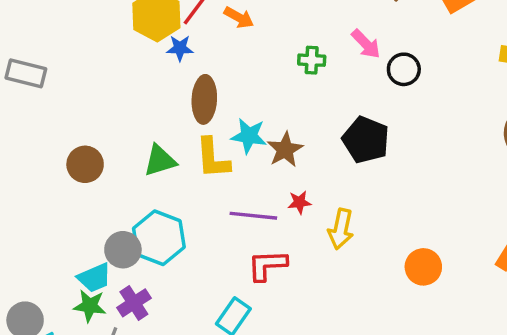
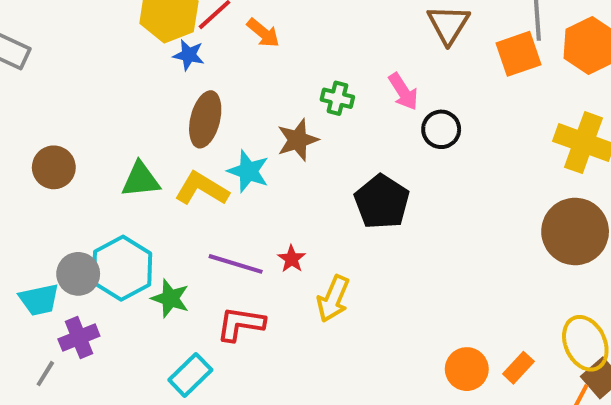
brown star: (285, 150) -> (298, 140), moved
yellow L-shape: (213, 158) -> (202, 189), turned 114
red star: (299, 202) -> (292, 259), turned 30
orange circle: (423, 267) -> (467, 369), moved
green star: (90, 306) -> (170, 298), moved

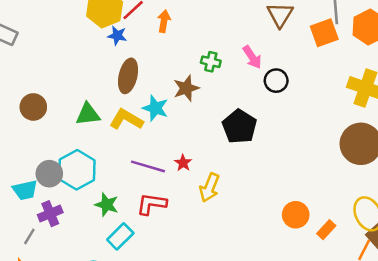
orange arrow: (263, 33) -> (164, 21), turned -120
green star: (170, 298) -> (107, 205), moved
orange circle: (467, 369) -> (296, 215), moved

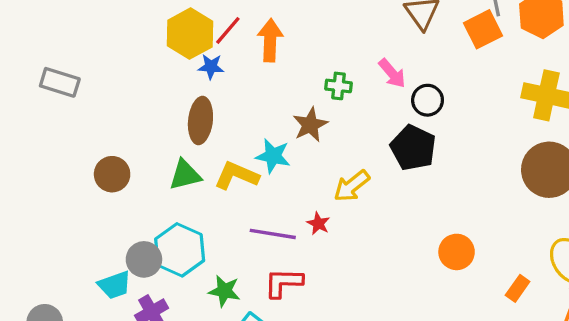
orange arrow: (164, 21) -> (270, 40), size x1.4
brown ellipse: (128, 76) -> (200, 121), moved
black pentagon: (239, 126) -> (413, 148), moved
yellow arrow: (210, 188) -> (352, 186), moved, turned 36
orange circle: (296, 215) -> (457, 252), moved

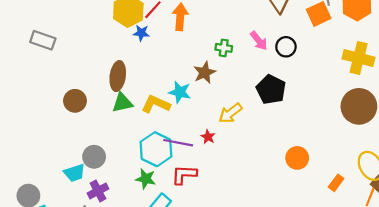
black circle: (428, 100) -> (286, 47), moved
brown ellipse: (200, 121) -> (118, 76), moved
cyan hexagon: (180, 250) -> (156, 149), moved

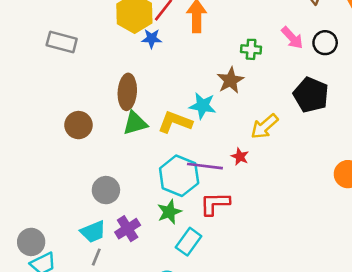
gray rectangle: (43, 40) -> (62, 42), moved
cyan trapezoid: (74, 173) -> (93, 232), moved
green star: (146, 179) -> (169, 212), turned -30
purple cross: (98, 191) -> (128, 229), moved

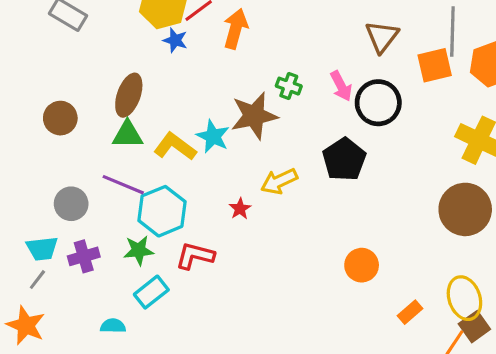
black circle: (325, 43) -> (378, 103), size x1.5
brown star: (230, 80) -> (254, 116), size x1.4
purple line: (205, 166) -> (123, 185), moved

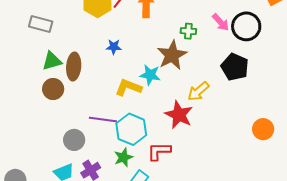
blue star: (175, 40) -> (114, 47), moved
brown ellipse: (129, 95) -> (74, 66), moved
green triangle: (128, 135) -> (52, 61), moved
red star: (240, 209) -> (179, 115), size x2.0

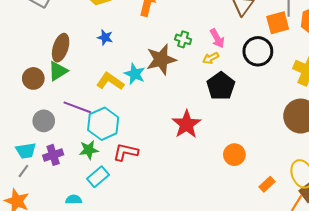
black circle: (246, 26) -> (258, 51), moved
green triangle: (52, 61) -> (58, 71), moved, turned -30
brown circle: (53, 89) -> (33, 78), moved
yellow arrow: (198, 91) -> (211, 58), moved, size x0.7
red star: (179, 115) -> (186, 124), moved

